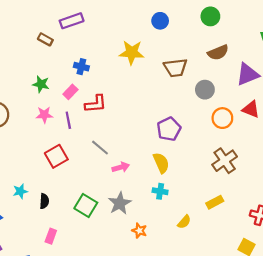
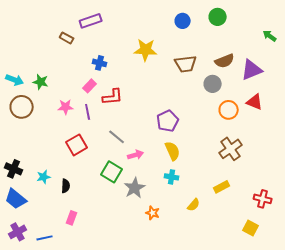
blue circle: (160, 21) -> (183, 21), moved
brown semicircle: (218, 52) -> (225, 61), moved
green star: (41, 84) -> (41, 82), moved
purple pentagon: (169, 129) -> (168, 121), moved
green square: (86, 205) -> (112, 172), moved

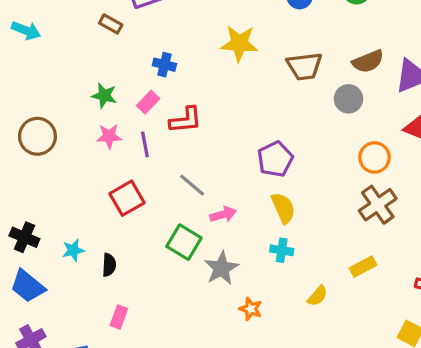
cyan arrow: (15, 80) -> (26, 30), moved
green star: (41, 82) -> (104, 96), moved
orange circle: (229, 110) -> (375, 157), moved

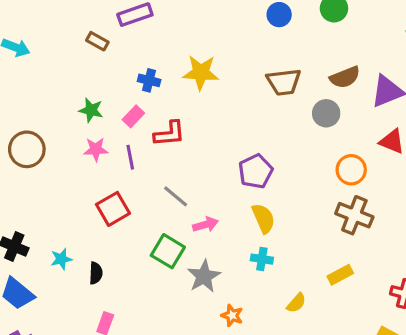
yellow star: (239, 43) -> (201, 73), moved
brown cross: (378, 205) -> (354, 215), turned -33

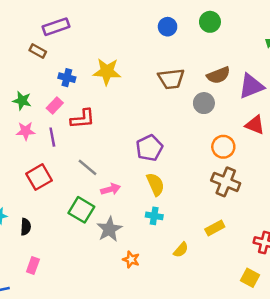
brown rectangle: (97, 41) -> (38, 51), moved

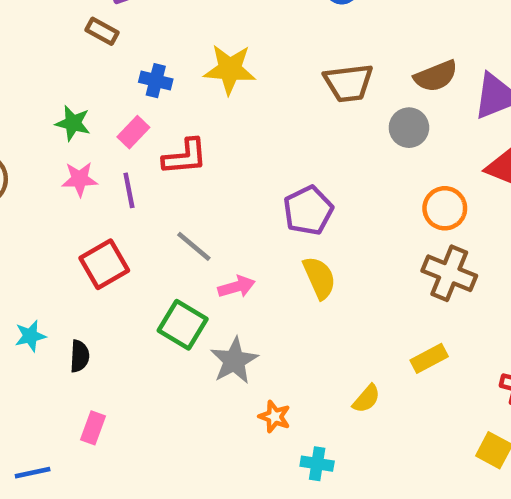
cyan cross: (154, 216) -> (317, 464), moved

